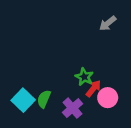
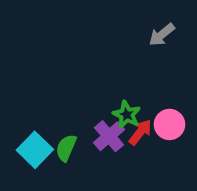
pink circle: (108, 98) -> (169, 124), moved
purple cross: (73, 108) -> (109, 136), moved

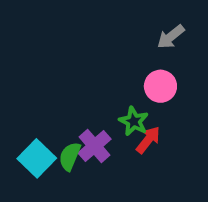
pink circle: (169, 124) -> (160, 86), moved
purple cross: (109, 136) -> (94, 146), moved

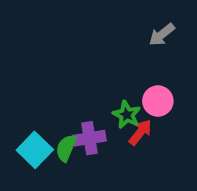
pink circle: (160, 86) -> (158, 101), moved
purple cross: (94, 146) -> (89, 138), turned 32

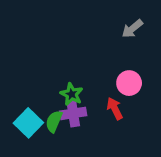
green star: (127, 115) -> (72, 94), moved
red arrow: (140, 132) -> (115, 109), turned -65

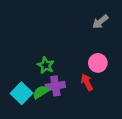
green star: (72, 94) -> (46, 65), moved
green semicircle: (54, 121) -> (41, 92), turned 35

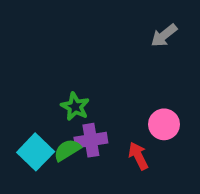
pink circle: (98, 63) -> (164, 124), moved
red arrow: (87, 82) -> (138, 156), moved

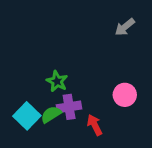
red arrow: (138, 156) -> (95, 125), moved

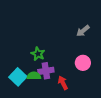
gray arrow: (125, 27) -> (83, 31), moved
green semicircle: (51, 114) -> (34, 76), turned 32

